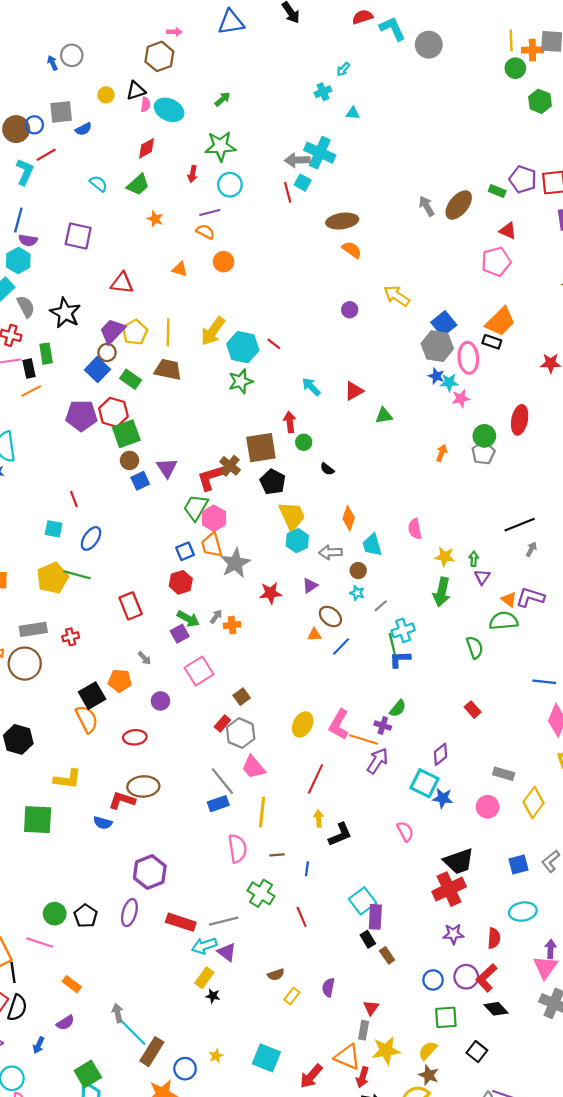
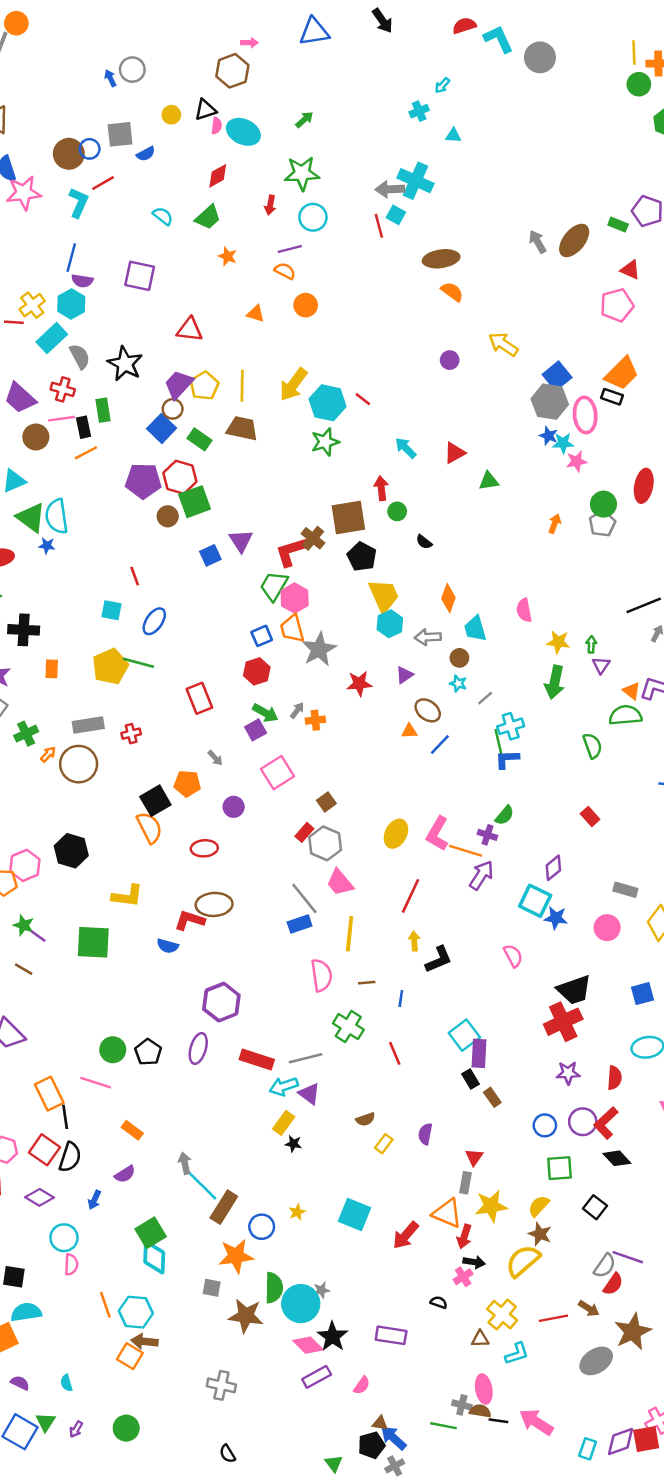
brown circle: (129, 460) -> (168, 516), moved

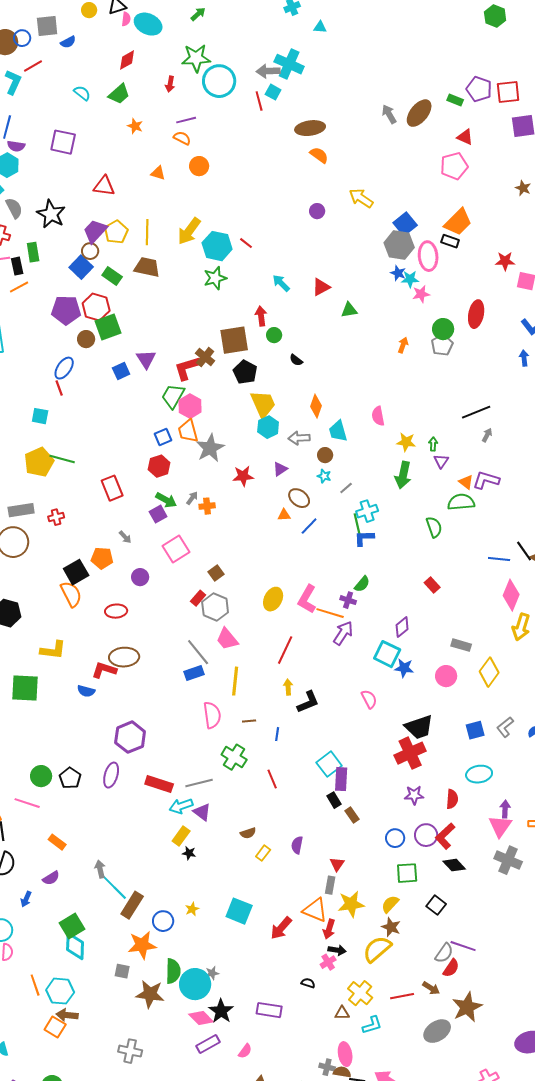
cyan circle: (313, 217) -> (219, 81), moved, size x1.4
blue ellipse: (154, 621) -> (64, 368), moved

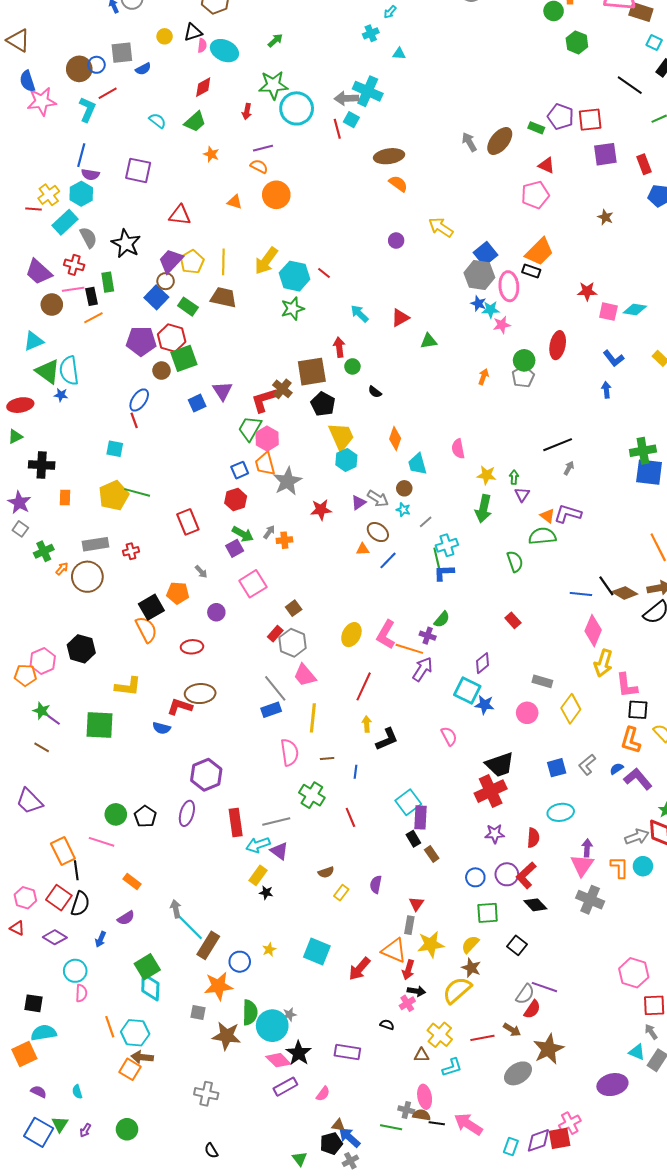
orange circle: (199, 166) -> (276, 195), size x1.4
gray arrow: (299, 438) -> (378, 499), moved, turned -145
red rectangle: (159, 784) -> (236, 823), turned 64

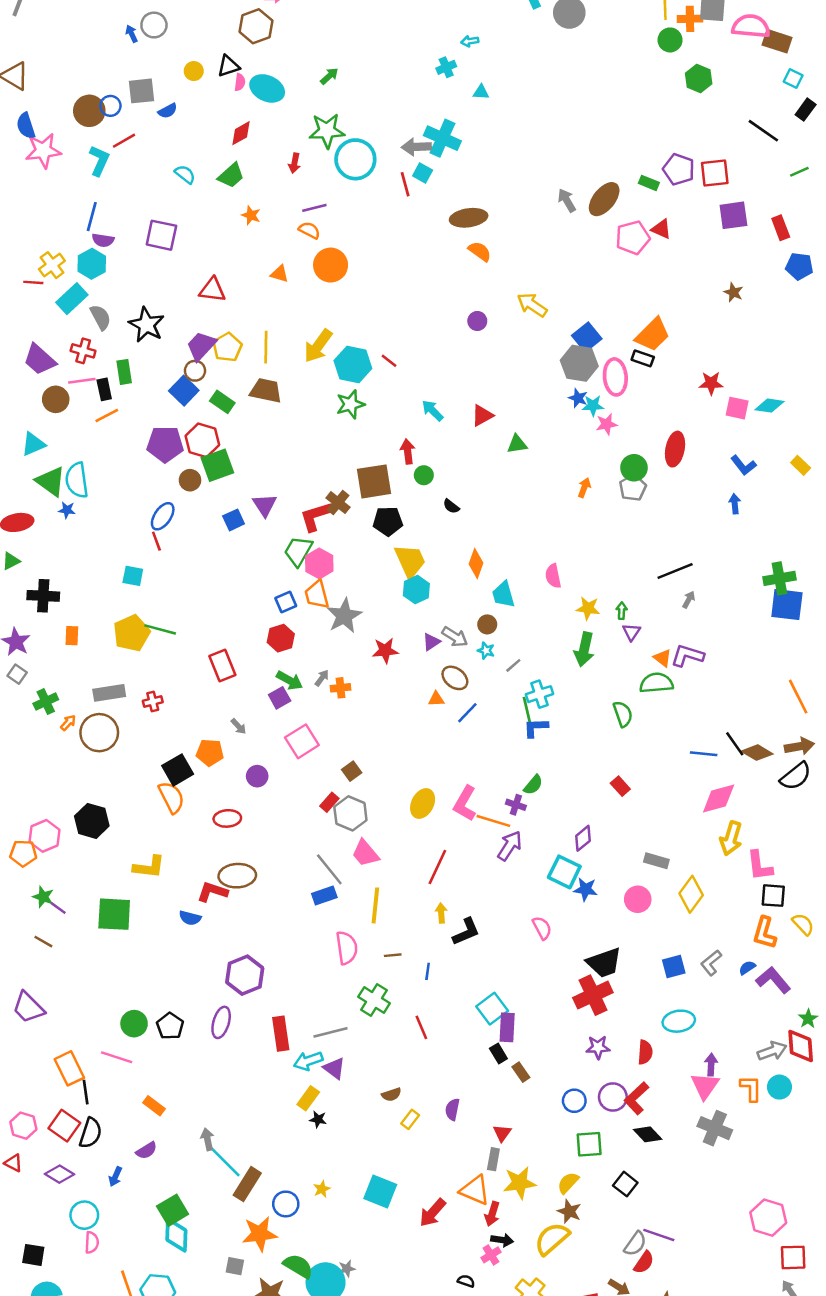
cyan arrow: (390, 12) -> (470, 41), turned 40
pink pentagon: (535, 195) -> (633, 238), moved
black pentagon: (323, 404) -> (388, 521), turned -30
pink diamond: (593, 631) -> (719, 799), turned 52
green semicircle: (250, 1012) -> (298, 1266), turned -60

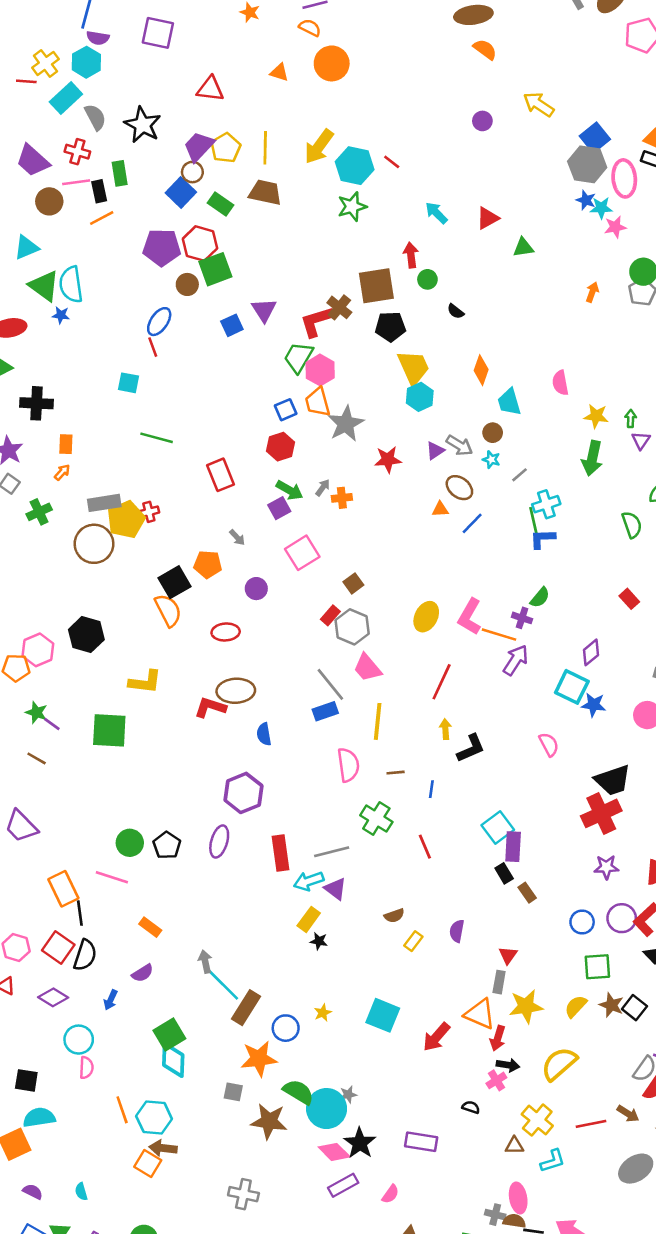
yellow pentagon: (132, 633) -> (126, 520), moved
orange arrow: (68, 723) -> (62, 472), moved
blue semicircle: (190, 918) -> (264, 734), moved, turned 65
brown star: (569, 1211) -> (611, 1005), moved

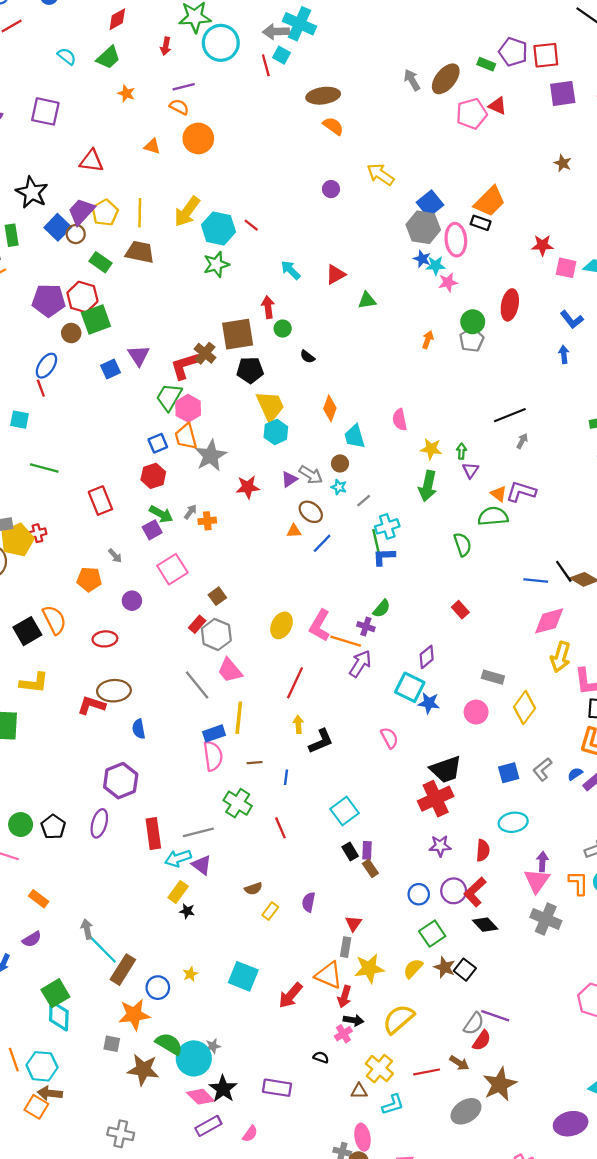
blue square: (181, 192) -> (58, 227), moved
black square: (174, 582) -> (27, 631), moved
blue rectangle: (325, 711) -> (214, 733), moved
purple rectangle: (513, 847) -> (367, 850), moved, size x0.7
green square: (597, 967) -> (432, 934), turned -30

